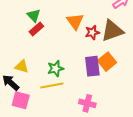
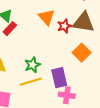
brown triangle: (112, 31) -> (84, 22), turned 35
purple rectangle: (92, 66) -> (59, 78), moved

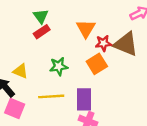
orange square: (82, 53) -> (97, 64), moved
green star: (33, 65) -> (59, 66), moved

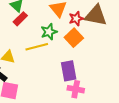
green star: (59, 66) -> (49, 32), moved
yellow line: (51, 96) -> (37, 47), moved

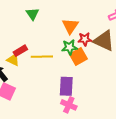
red rectangle: (20, 19) -> (20, 51), moved
green star: (49, 32) -> (69, 47), moved

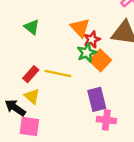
red star: (85, 39) -> (92, 39), moved
yellow line: (42, 57) -> (58, 73), turned 30
yellow triangle: (13, 60) -> (32, 96), moved, turned 32

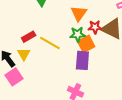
red star: (92, 39) -> (95, 27), moved
purple rectangle: (97, 99) -> (82, 60), moved
pink square: (29, 126) -> (14, 77), turned 30

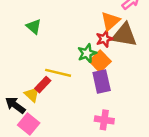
orange triangle: (79, 13) -> (110, 21), moved, turned 30
red rectangle: (29, 37) -> (43, 85), moved

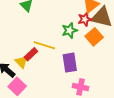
orange square: (100, 61) -> (94, 37), moved
purple rectangle: (102, 82) -> (70, 63), moved

